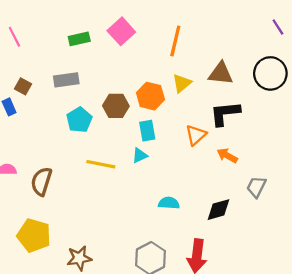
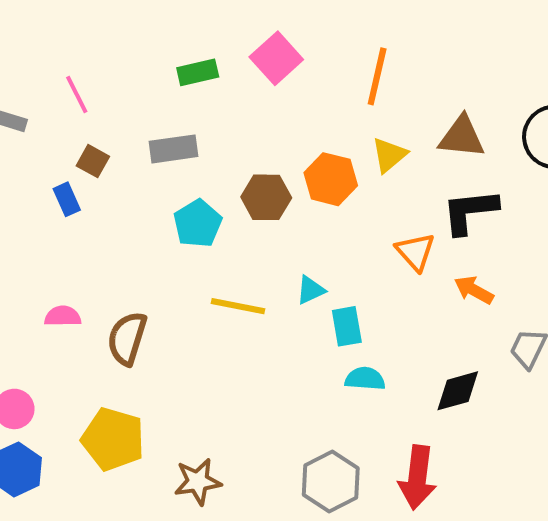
pink line: (14, 37) -> (77, 95), moved
cyan rectangle: (147, 131) -> (347, 326), moved
orange triangle: (196, 135) -> (415, 252), turned -30

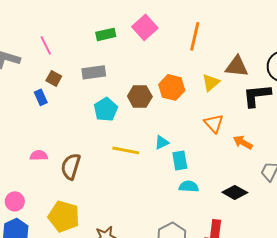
yellow triangle: (389, 155) -> (211, 82), moved
black L-shape: (470, 211) -> (257, 95), moved
black diamond: (458, 391) -> (235, 192), turned 45

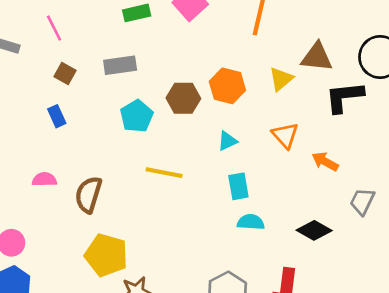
blue rectangle: (41, 97) -> (57, 116), moved
cyan triangle: (162, 142) -> (227, 141), moved
yellow pentagon: (64, 216) -> (106, 255), moved

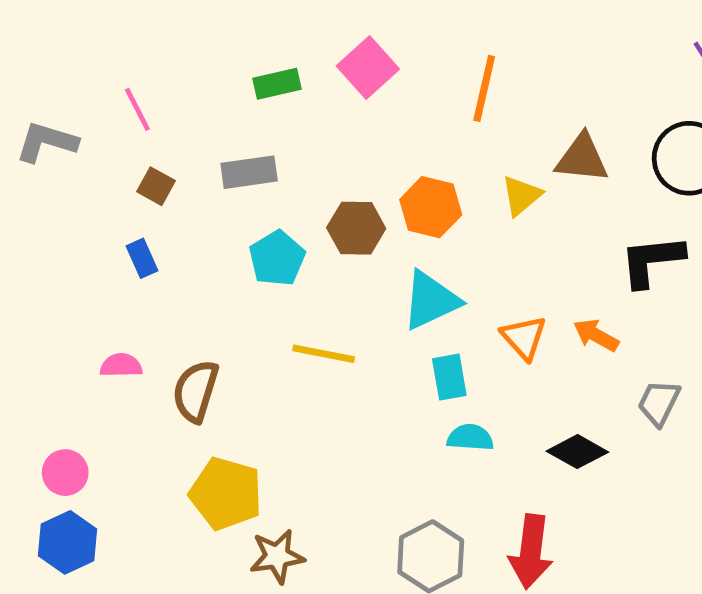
black L-shape: (344, 97) -> (652, 261), moved
orange triangle: (285, 135) -> (524, 338), moved
cyan triangle: (227, 141) -> (431, 300), size x1.8

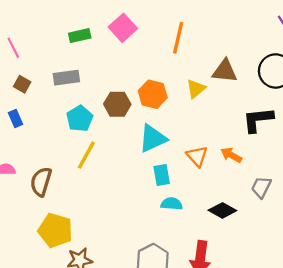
yellow line: (324, 354) -> (86, 155), moved, turned -72

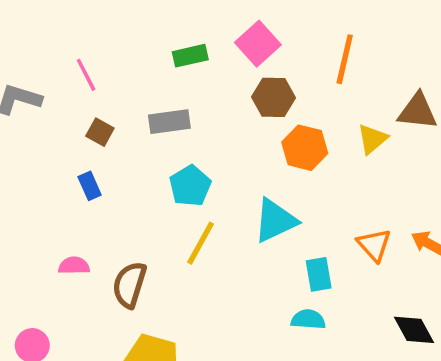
brown hexagon: (117, 104) -> (273, 97), moved
cyan triangle: (153, 138) -> (275, 221), moved
cyan semicircle: (172, 204) -> (308, 319), moved
black diamond: (222, 210) -> (414, 330), turned 32

